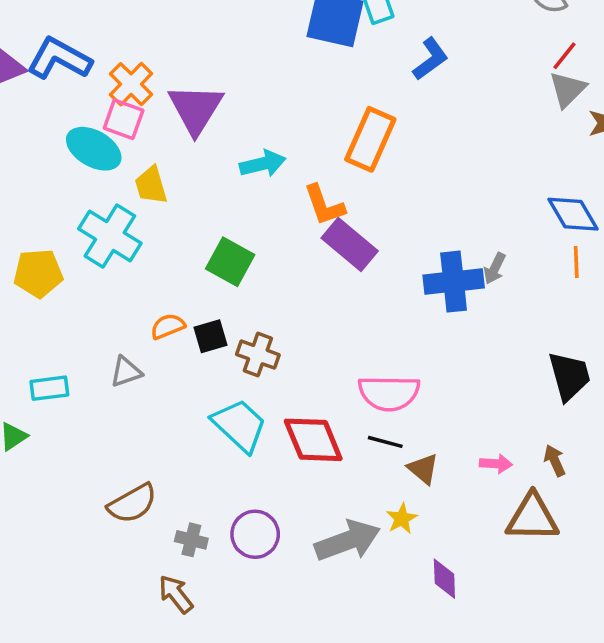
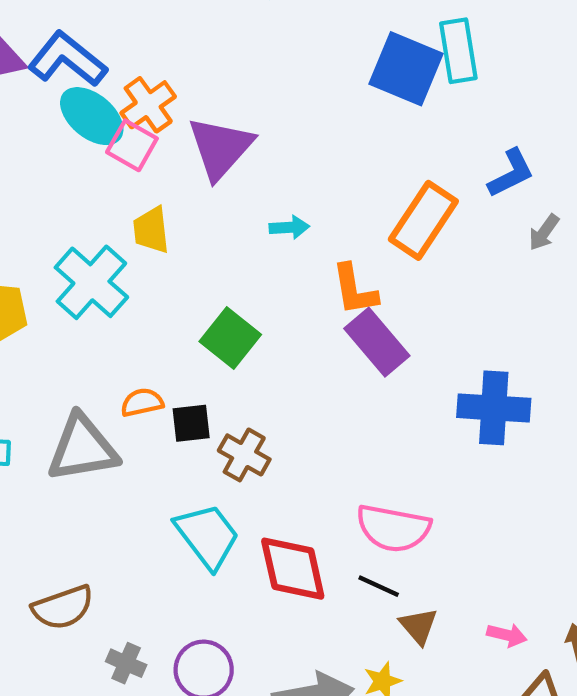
blue L-shape: (430, 59) -> (511, 173), moved
cyan ellipse: (94, 149) -> (92, 116), moved
cyan arrow: (263, 164) -> (289, 227), size x0.7
gray arrow: (495, 268) -> (544, 232), moved
gray triangle: (126, 372) -> (82, 448), size x1.8

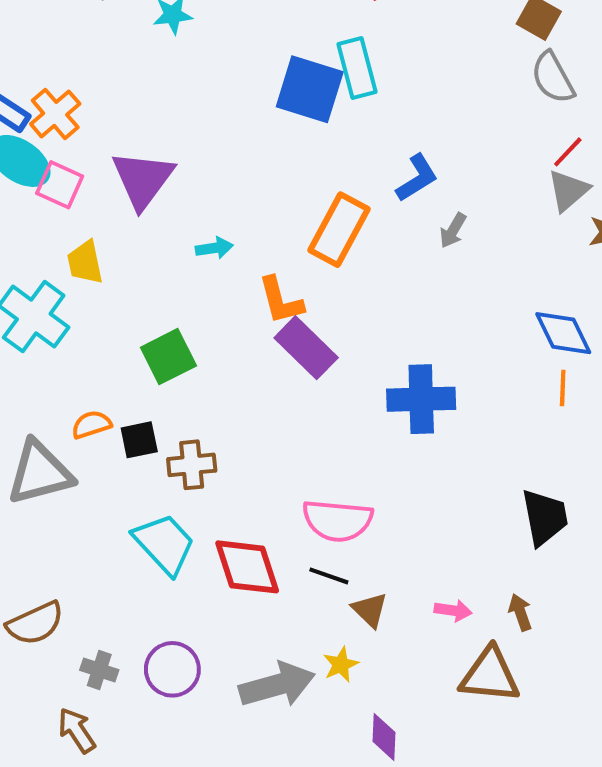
orange cross: (148, 105) -> (55, 114), moved
green square: (230, 338) -> (168, 357), turned 30
brown cross: (244, 455) -> (192, 465), turned -30

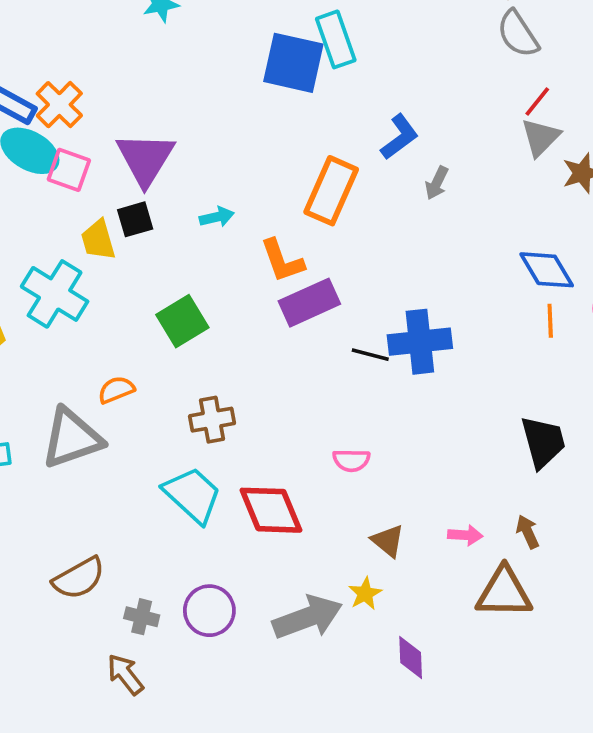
purple rectangle: (306, 348) -> (309, 303), turned -64
black square: (139, 440) -> (135, 219), moved
pink semicircle: (338, 520) -> (351, 460), size x0.6
black line: (329, 576) -> (370, 355), moved

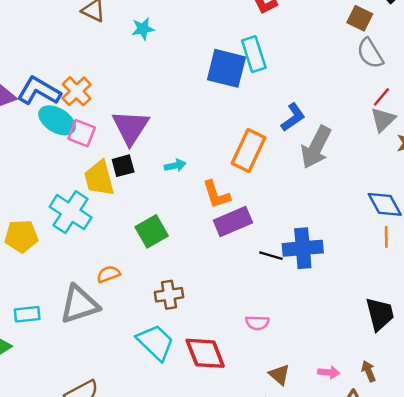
gray arrow: (437, 183) -> (316, 147), size x2.0
yellow trapezoid: (98, 240) -> (99, 178), size x1.4

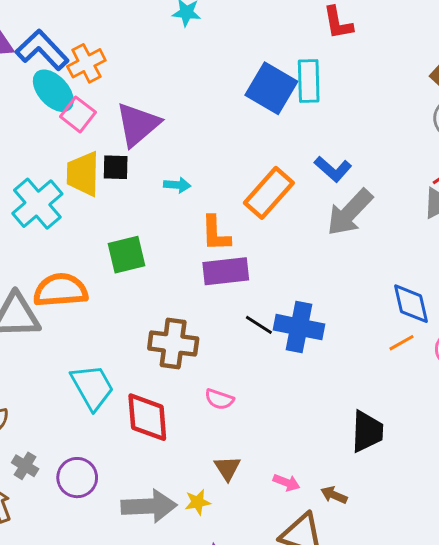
blue L-shape: (293, 117) -> (333, 169), turned 60
orange line: (386, 237) -> (401, 343), turned 45
orange semicircle: (108, 274) -> (60, 290), size x1.8
brown cross: (169, 295) -> (173, 343), moved, size x1.4
brown arrow: (369, 371) -> (334, 495), turned -60

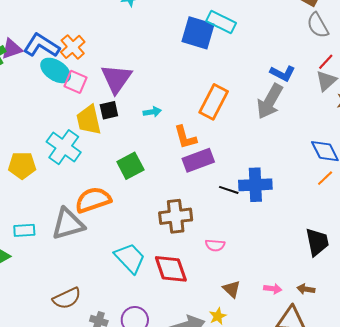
cyan rectangle: (309, 81) -> (221, 22), turned -48
blue L-shape: (333, 169) -> (283, 73), moved

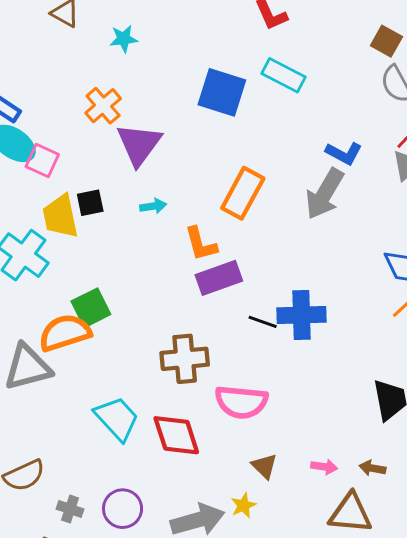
cyan rectangle: (221, 22) -> (284, 75), moved
orange cross: (73, 47) -> (103, 106), moved
purple triangle: (116, 79) -> (139, 144), moved
green square: (130, 166) -> (91, 308), moved
pink semicircle: (215, 245) -> (241, 402), size x1.8

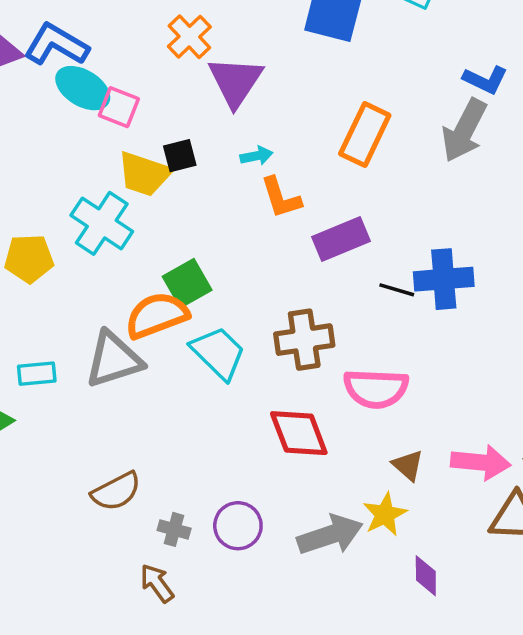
yellow trapezoid: (60, 216) -> (144, 174), turned -57
orange L-shape: (201, 244) -> (281, 198), moved
cyan trapezoid: (117, 419) -> (218, 353), moved
pink arrow: (324, 467) -> (481, 462), size x1.8
yellow star: (243, 505) -> (385, 514), size x1.4

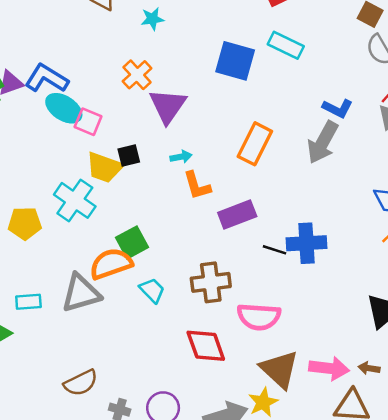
cyan trapezoid: (218, 353) -> (152, 290), size x0.7
brown triangle: (408, 465) -> (279, 369), size x1.8

